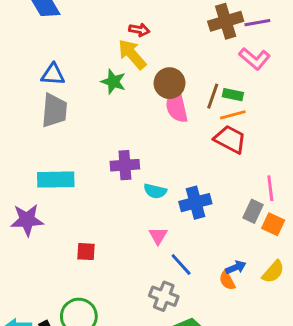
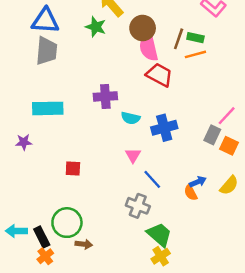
blue triangle: (53, 74) -> (45, 21), size x1.4
red trapezoid: (230, 139) -> (159, 75), moved
pink line: (270, 188) -> (227, 116), turned 50
purple star: (27, 220) -> (24, 142), size x0.6

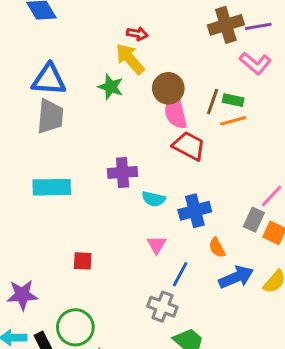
purple star: (24, 142) -> (22, 295), moved, size x1.5
blue line: (152, 179) -> (180, 274), turned 70
blue arrow: (198, 182) -> (236, 277), size x1.6
orange semicircle: (191, 193) -> (217, 248), moved

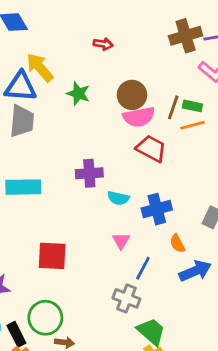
yellow arrow: (130, 59) -> (40, 67), moved
pink semicircle: (176, 112) -> (139, 117), turned -88
red square: (83, 261) -> (52, 256), size x1.6

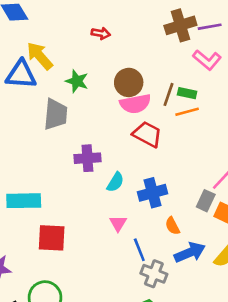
gray trapezoid: (22, 121) -> (56, 114), moved
cyan rectangle: (23, 187) -> (24, 201), moved
cyan semicircle: (118, 198) -> (115, 182), turned -72
blue line: (143, 268) -> (139, 250), turned -50
gray cross: (126, 298) -> (154, 274), moved

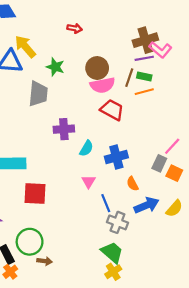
brown cross: (180, 25) -> (145, 40), moved
purple line: (210, 27) -> (144, 58), moved

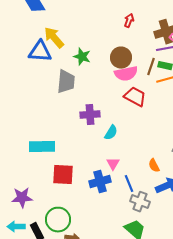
red arrow: (75, 28) -> (129, 21), moved, turned -80
blue cross: (116, 157) -> (100, 182), moved

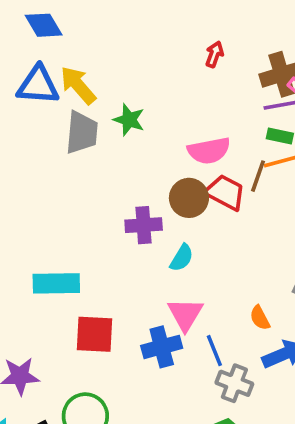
blue triangle: (40, 52) -> (38, 85), moved
brown circle: (121, 58) -> (189, 198), moved
brown line: (151, 67) -> (258, 176), moved
gray trapezoid: (66, 82) -> (82, 132), moved
pink triangle: (113, 164) -> (185, 314), size x1.5

